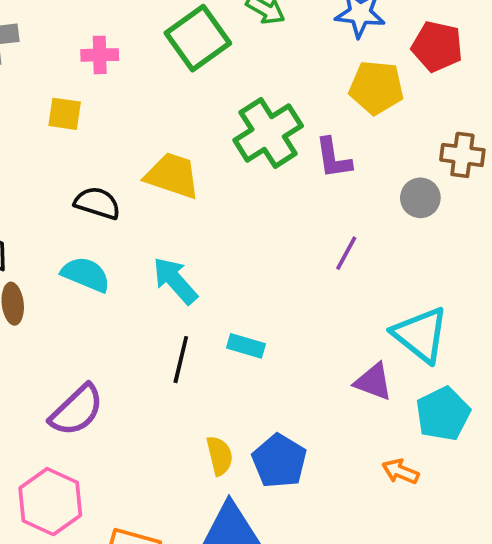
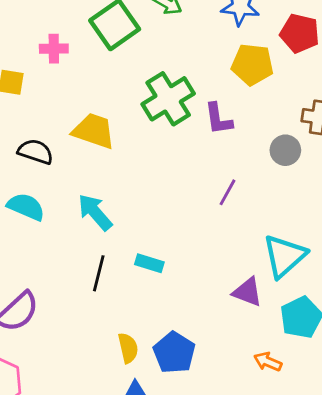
pink cross: (100, 55) -> (54, 49), moved
cyan triangle: (421, 335) -> (284, 256), turned 39

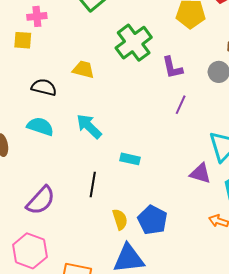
pink cross: (54, 49) -> (37, 16), moved
purple L-shape: (218, 119) -> (172, 68), moved
yellow trapezoid: (94, 131) -> (83, 69), size x0.7
black line: (99, 273) -> (93, 184), moved

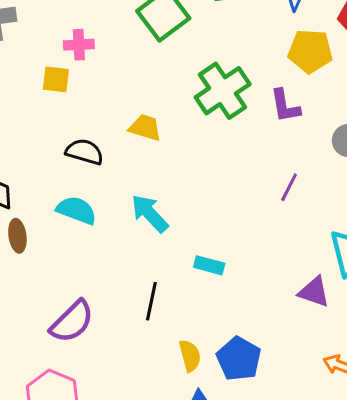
purple L-shape: (172, 68) -> (285, 106), moved

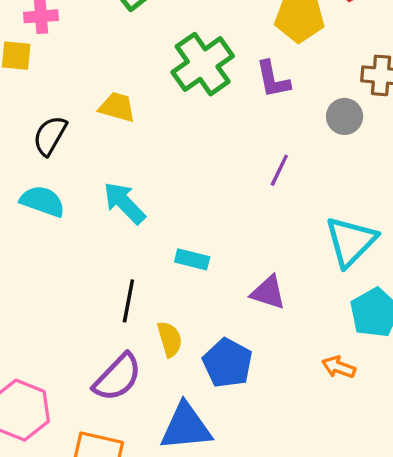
black semicircle: (84, 152) -> (50, 136), turned -75
purple triangle: (314, 292) -> (268, 292), moved
purple semicircle: (72, 322) -> (117, 377), moved
yellow semicircle: (190, 356) -> (170, 339), moved

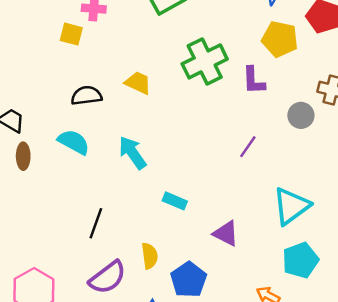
black semicircle: (50, 136) -> (86, 96), turned 44
black line: (128, 301) -> (96, 223), moved

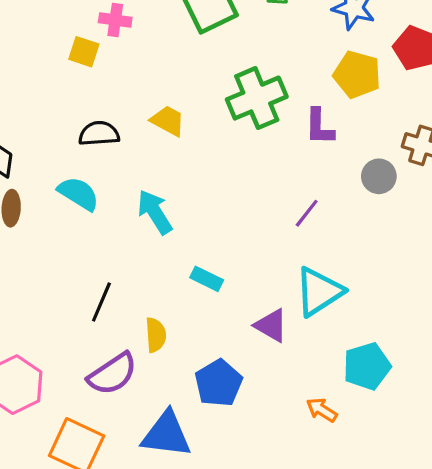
cyan triangle: (291, 206) -> (319, 292), moved
yellow semicircle: (150, 256) -> (156, 335), moved

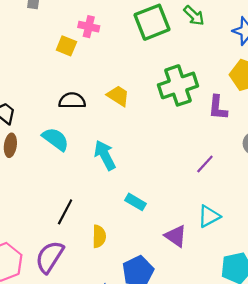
cyan triangle: (319, 292) -> (209, 216), size x0.7
purple semicircle: (112, 374) -> (50, 257), moved, turned 152

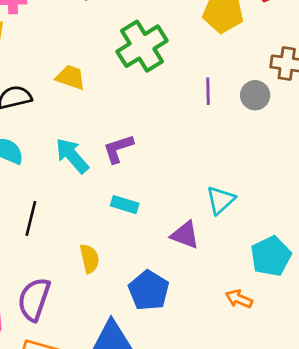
purple L-shape: (218, 108) -> (118, 149), moved, turned 80
purple line: (205, 164) -> (208, 91), moved, turned -30
black line: (65, 212) -> (31, 218), moved

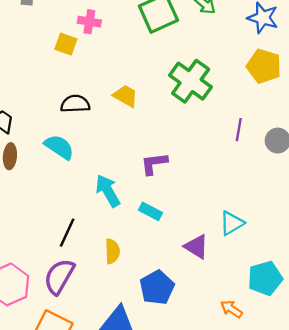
green cross: (142, 46) -> (191, 81), turned -33
cyan arrow: (72, 156) -> (108, 191), moved
black line: (31, 218) -> (67, 233), moved

